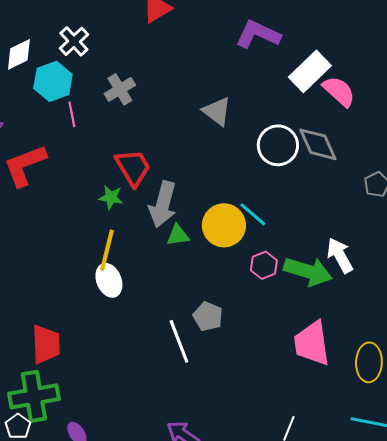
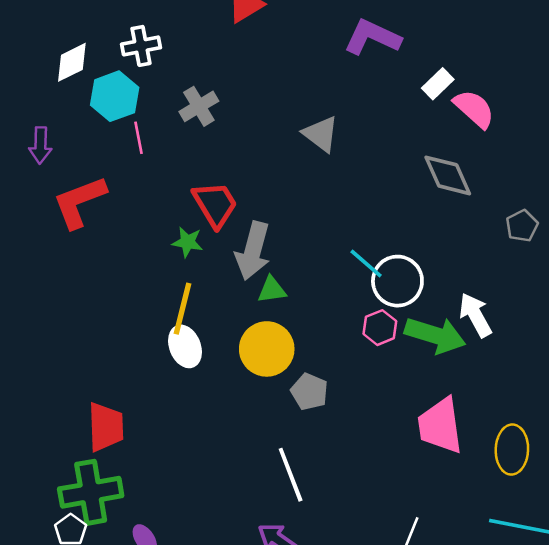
white cross: (74, 41) -> (141, 46), turned 32
white rectangle: (310, 71) -> (438, 84), size x0.6
white circle: (278, 145) -> (397, 281), moved
yellow circle: (224, 225) -> (267, 349), moved
white line: (179, 341) -> (291, 475), moved

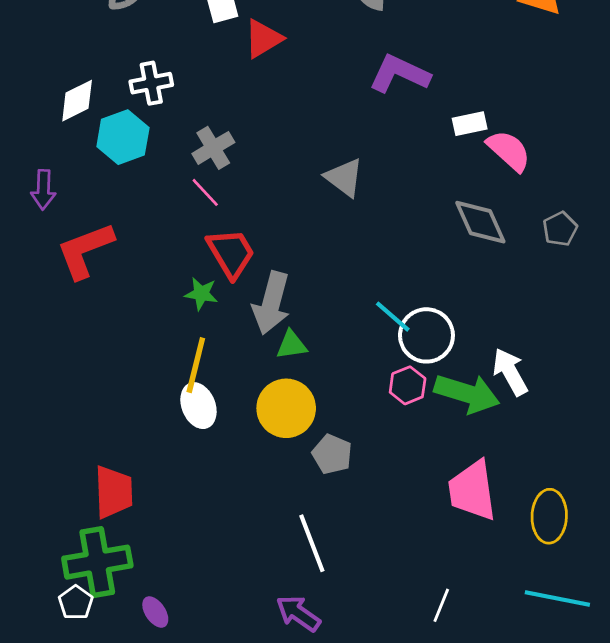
white rectangle: (438, 84) -> (470, 124), turned 32
pink line: (138, 138) -> (205, 192), moved, turned -32
gray pentagon: (522, 226) -> (560, 229), moved

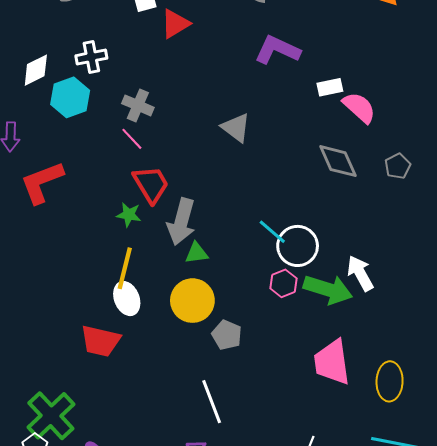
gray cross: (213, 148) -> (138, 105), turned -36
red trapezoid: (113, 492) -> (100, 341), moved, turned 105
green cross: (97, 562) -> (51, 416), turned -33

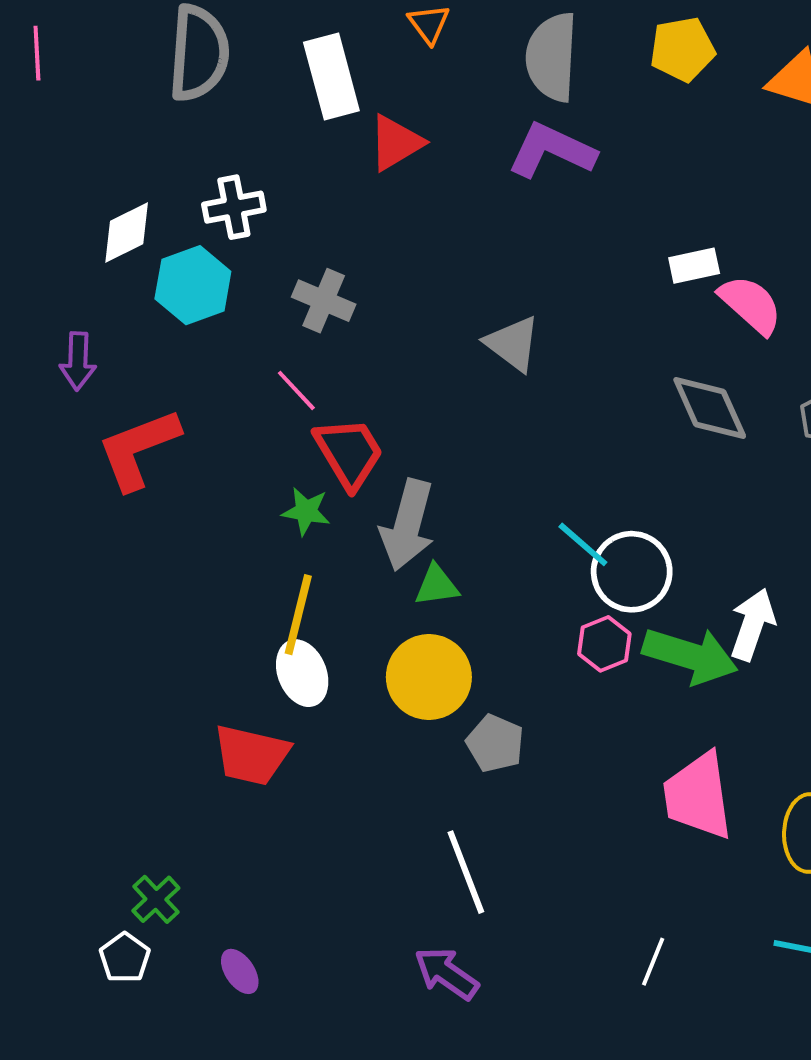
purple L-shape: (277, 50) -> (552, 151), moved
pink line: (132, 139) -> (296, 390), moved
white arrow: (360, 273) -> (753, 624), turned 48
green cross: (51, 416) -> (156, 899), size x0.5

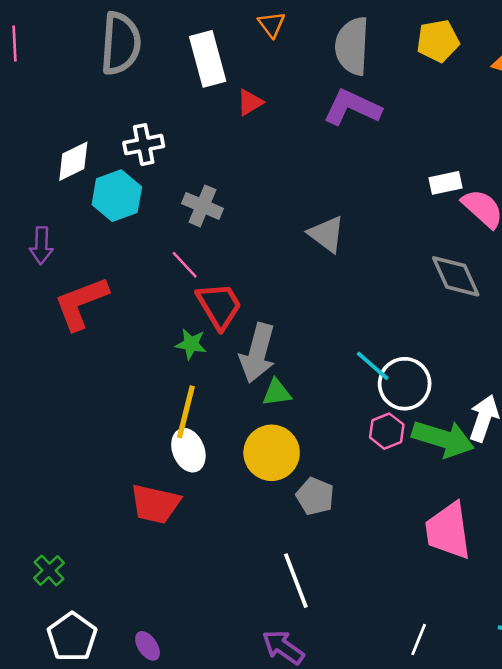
red triangle: (396, 143) -> (250, 102), size x0.7
green cross: (156, 899) -> (49, 570), moved
white pentagon: (125, 958) -> (72, 637), size x1.5

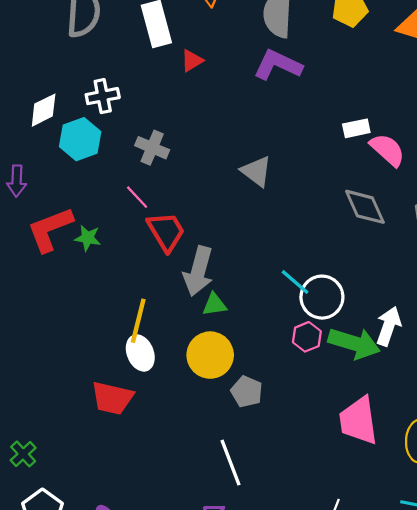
green star: (191, 344) -> (88, 238), moved

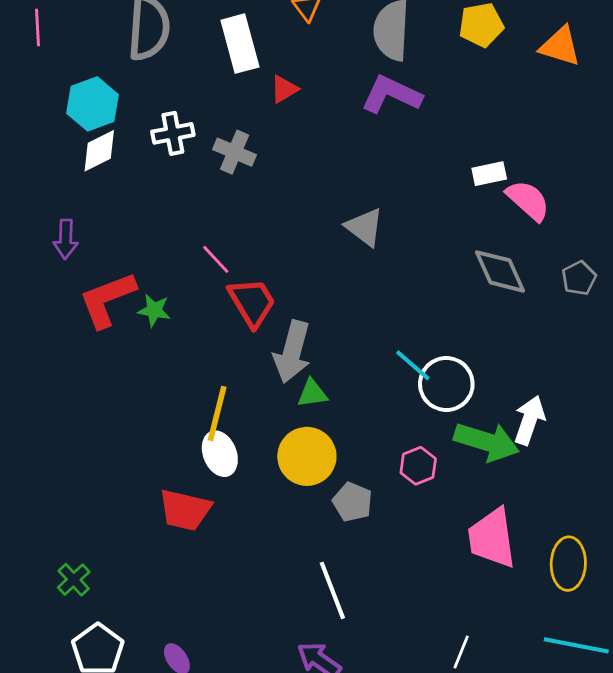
cyan hexagon: (80, 139) -> (92, 104), moved
gray cross: (152, 148) -> (235, 152), moved
pink hexagon: (307, 337) -> (418, 466), moved

